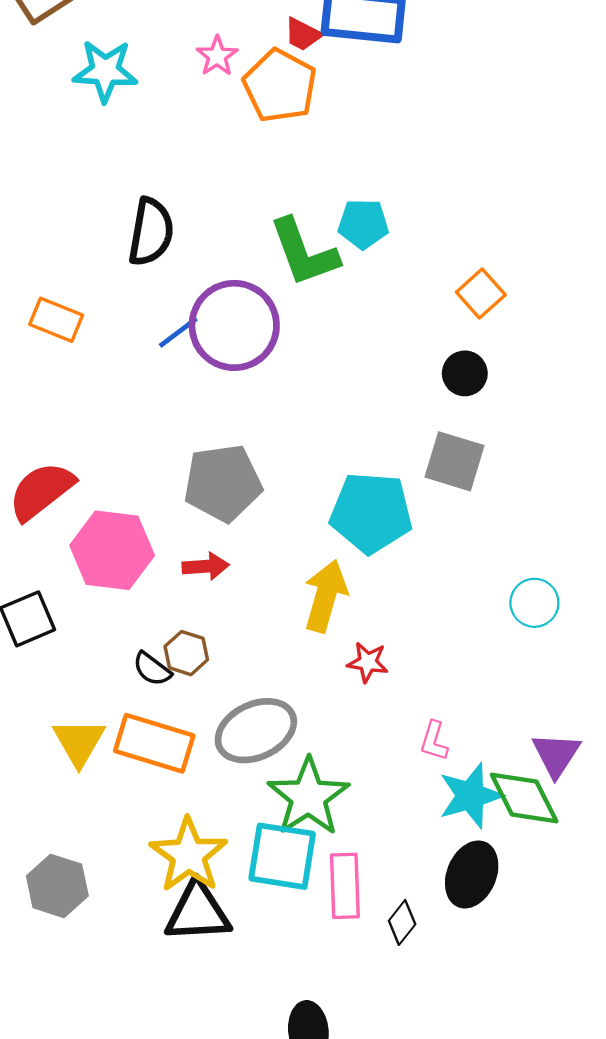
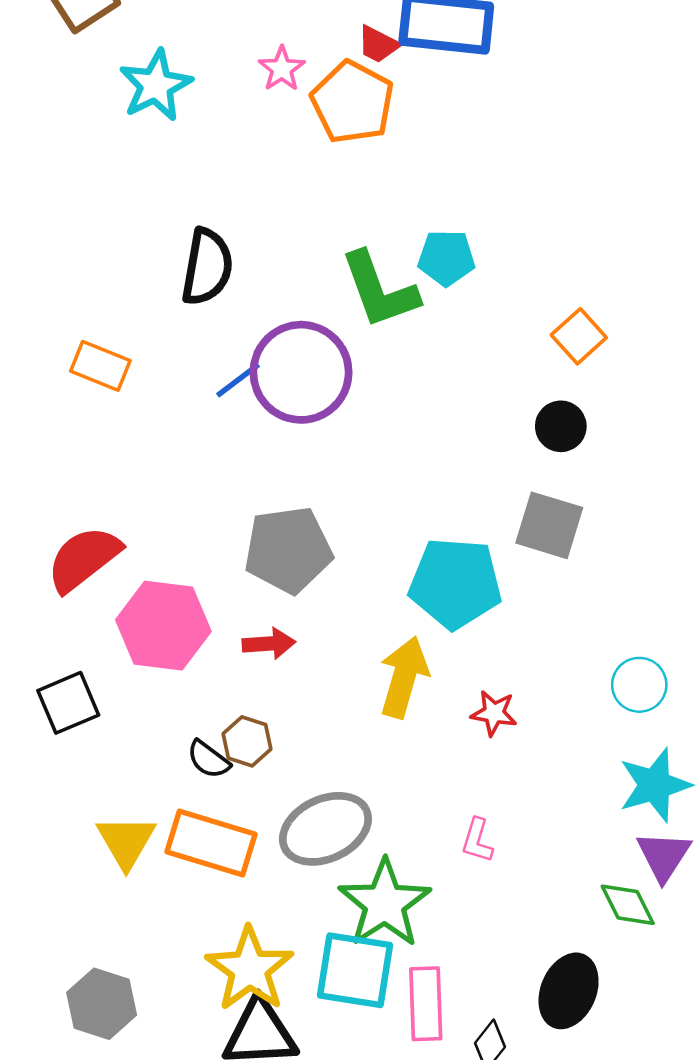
cyan star: (105, 71) -> (156, 85), turned -30
red star: (368, 662) -> (494, 713), moved
pink L-shape: (434, 741) -> (477, 840), moved
cyan star: (470, 796) -> (655, 785), moved
green diamond: (524, 798) -> (628, 905), size x0.7

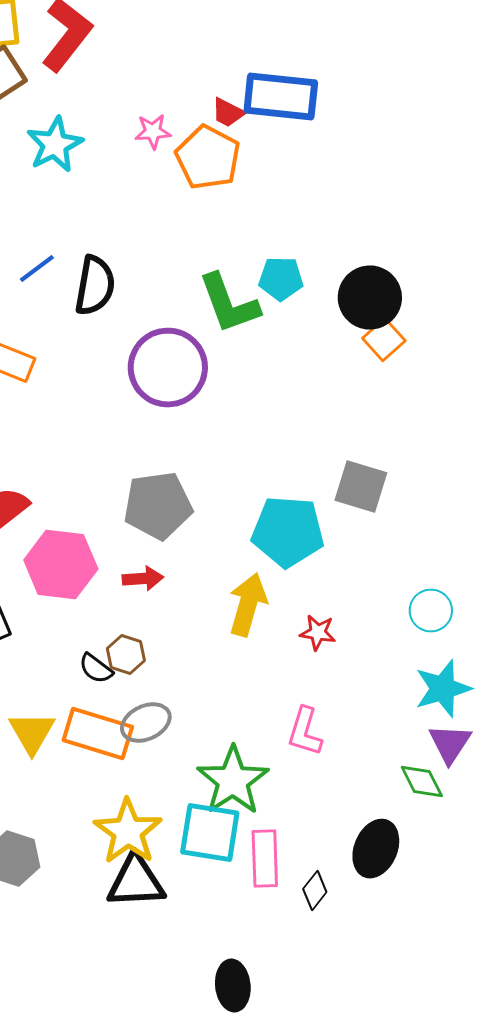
pink star: (282, 69) -> (153, 132), turned 30
blue line: (238, 380) -> (37, 269), moved
black circle: (561, 426) -> (370, 298), moved, size x1.6
gray ellipse: (325, 829) -> (146, 723), moved, size x0.7
pink L-shape: (477, 840) -> (305, 732), size x1.4

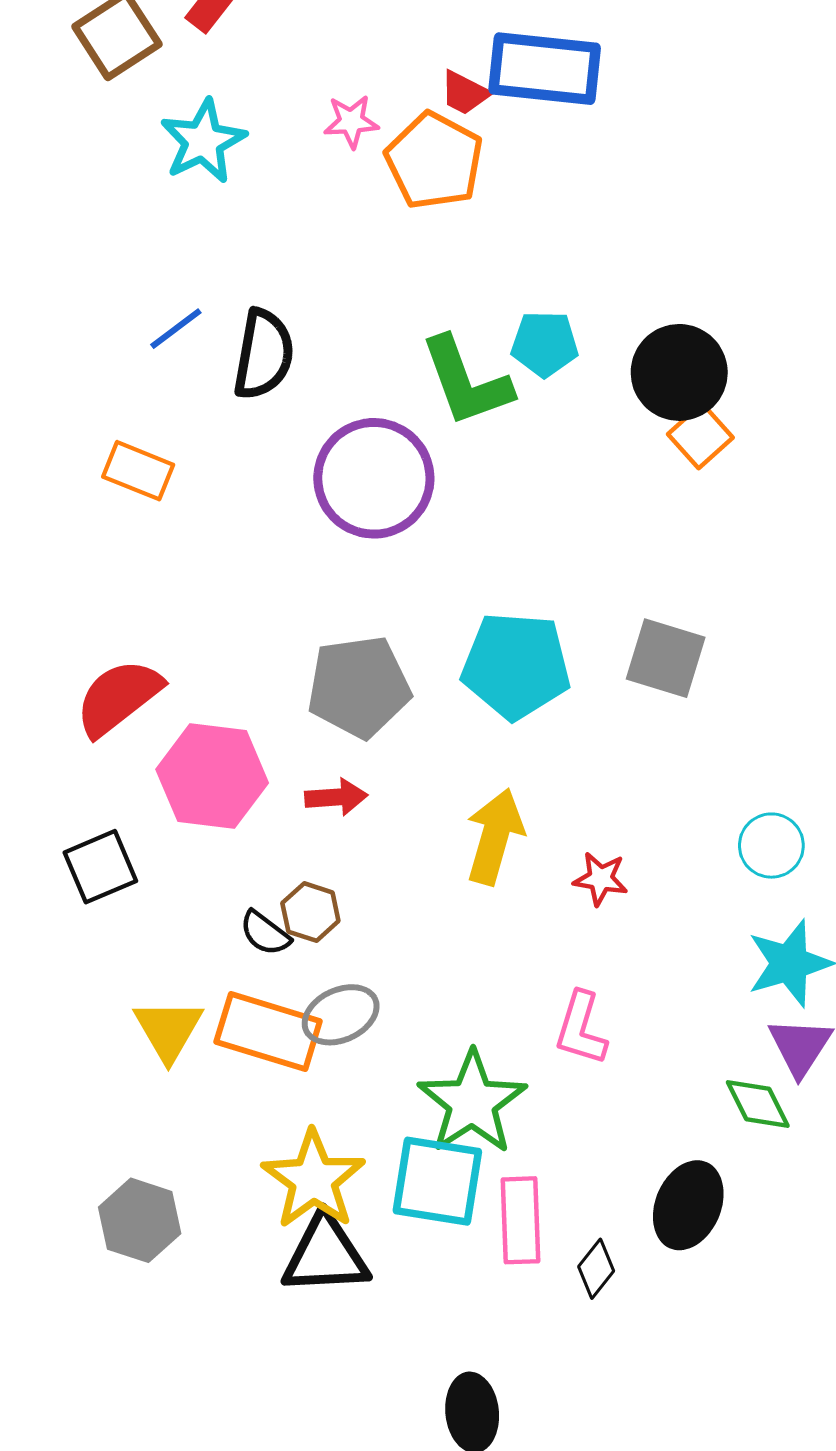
cyan pentagon: (288, 532) -> (516, 666), moved

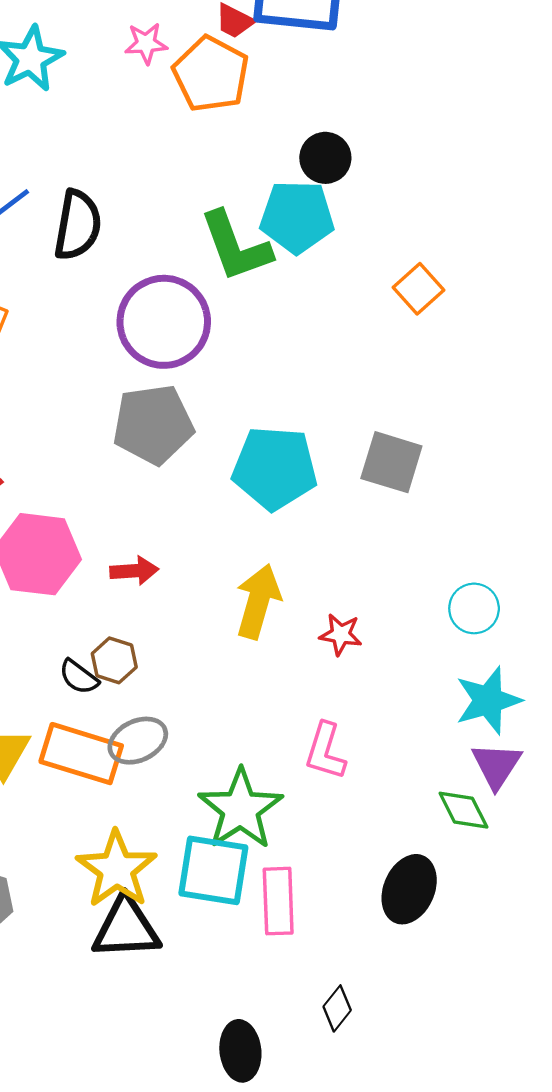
cyan pentagon: (545, 344) -> (297, 217), size x1.4
black circle: (679, 372) -> (325, 158), moved, size x0.7
gray pentagon: (359, 687) -> (153, 424), moved
black diamond: (596, 1269) -> (337, 1008), moved

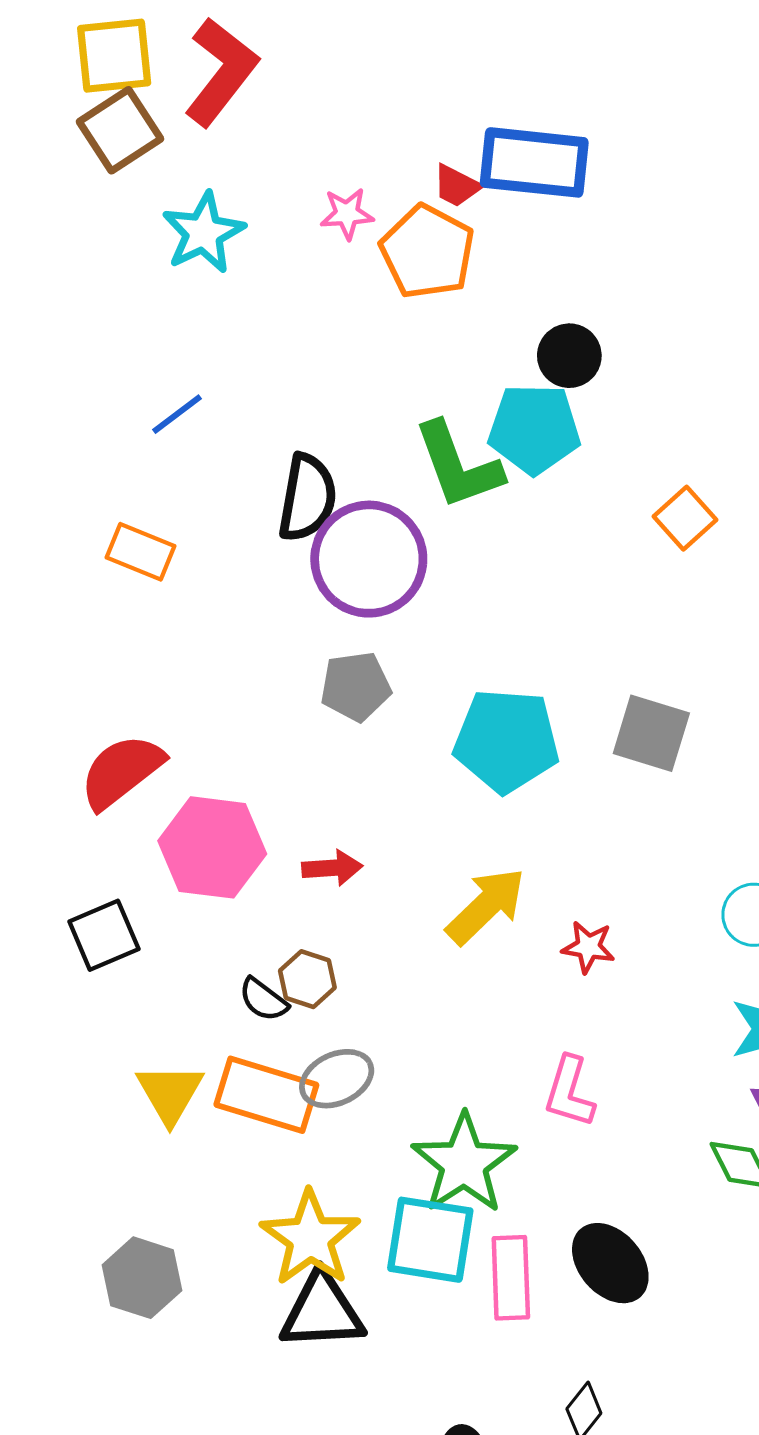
black semicircle: (78, 225) -> (307, 498), moved
gray pentagon: (153, 424) -> (356, 686), size x0.7
yellow arrow: (258, 601) -> (486, 906), turned 30
black ellipse: (409, 889) -> (610, 1263), moved, turned -64

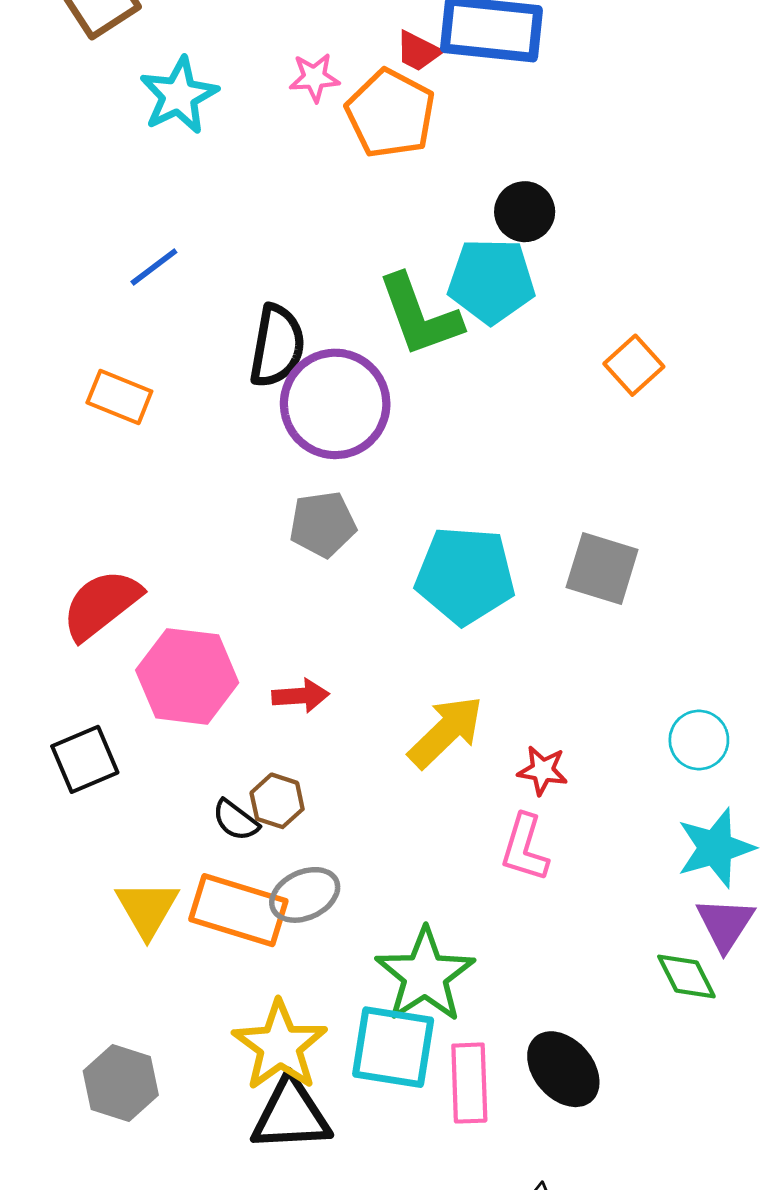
pink L-shape: (569, 1092) -> (525, 848), moved

